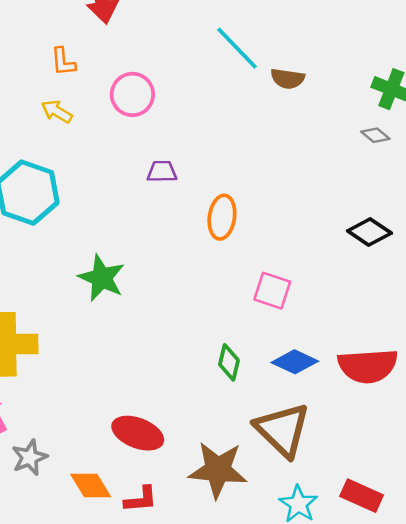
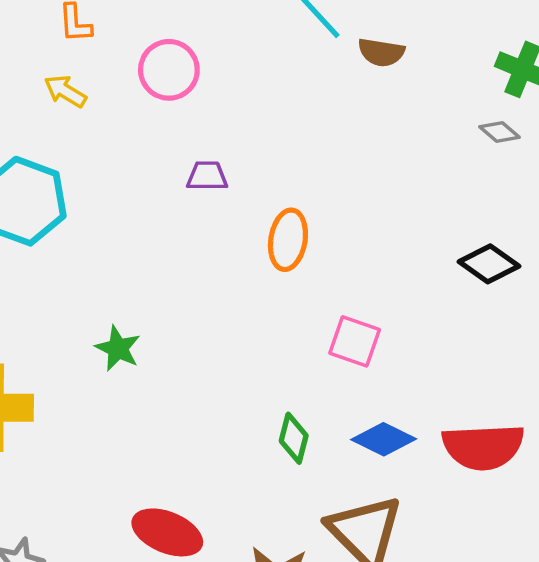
green star: (102, 278) -> (118, 348), moved, size x0.7

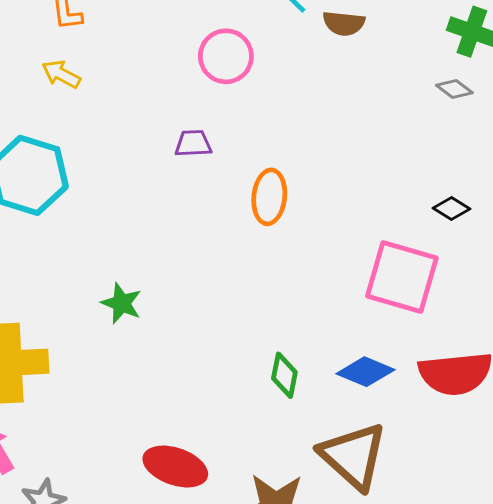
pink circle: (169, 70) -> (226, 56), moved
black diamond: (489, 264) -> (452, 208), size x0.7
pink square: (355, 341) -> (402, 277), moved, size x1.6

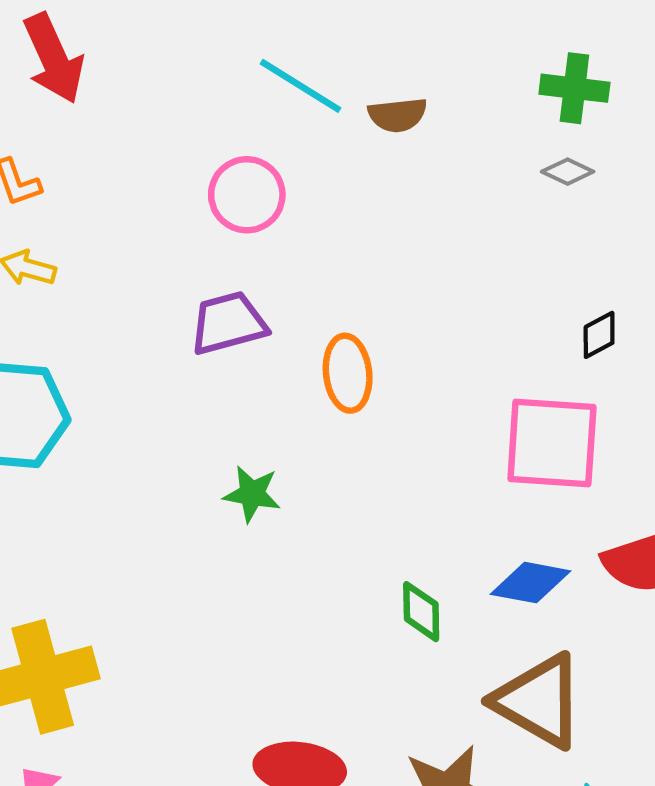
purple trapezoid: (193, 143) -> (228, 323), size x1.5
black diamond: (452, 208) -> (599, 335), turned -48
green star: (122, 303) -> (252, 494), moved

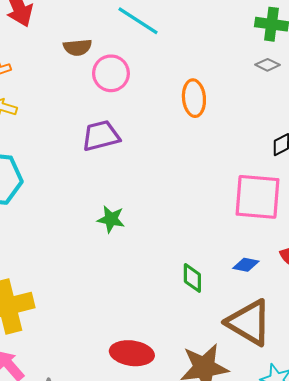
brown semicircle: (398, 115) -> (78, 47), moved
orange ellipse: (348, 373) -> (194, 98), moved
blue diamond: (530, 583) -> (246, 265), size x0.7

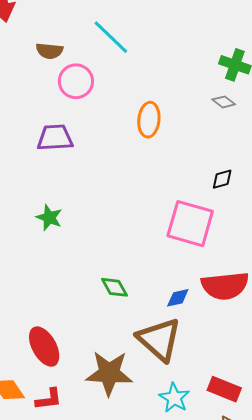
blue diamond: (246, 265) -> (178, 298), moved, turned -35
green diamond: (192, 278) -> (114, 287), turned -40
red ellipse: (132, 353) -> (44, 347), turned 42

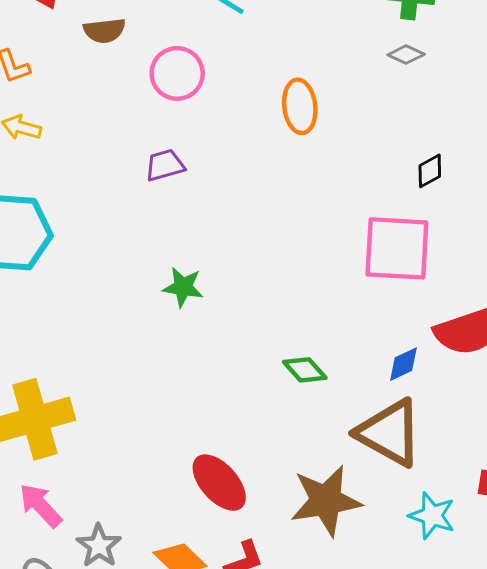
brown semicircle: (49, 51) -> (104, 31), moved
purple trapezoid: (55, 138) -> (165, 165), size x0.7

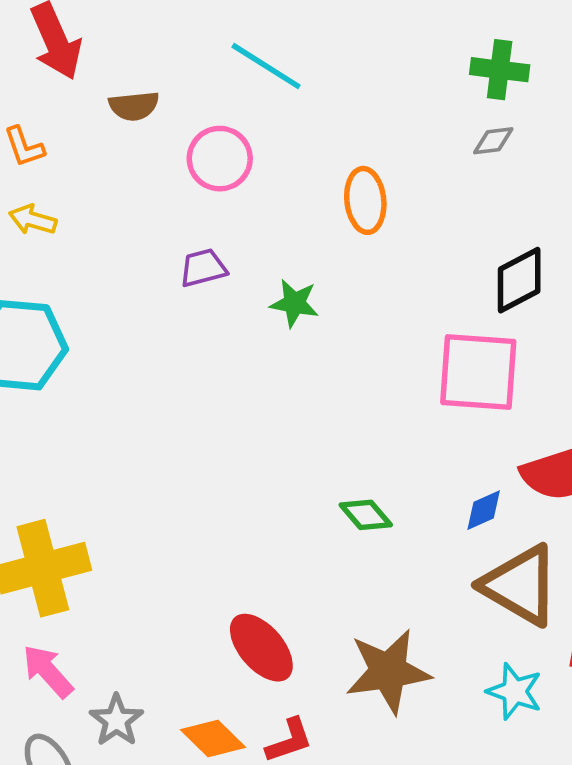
gray diamond: (406, 55) -> (493, 141), turned -33
black diamond: (430, 171) -> (519, 280), size x1.6
green star: (183, 287) -> (294, 303), moved
brown triangle: (390, 433) -> (520, 585), moved

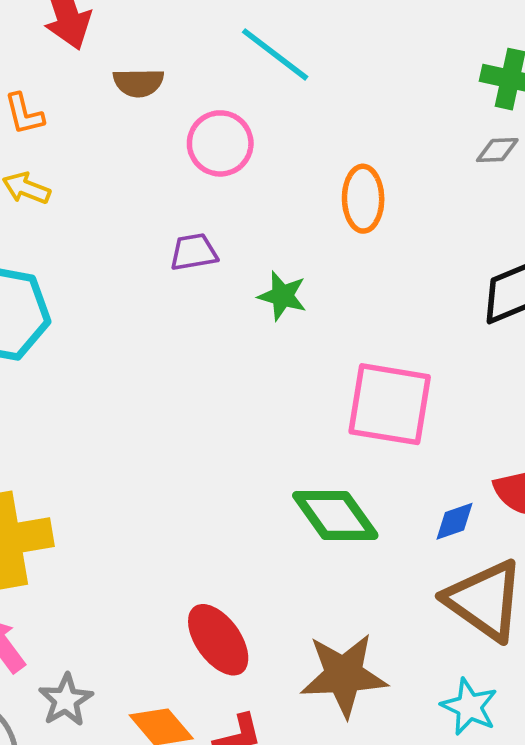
pink square: (478, 372) -> (390, 404), moved
green diamond: (366, 515) -> (335, 515), size x1.6

